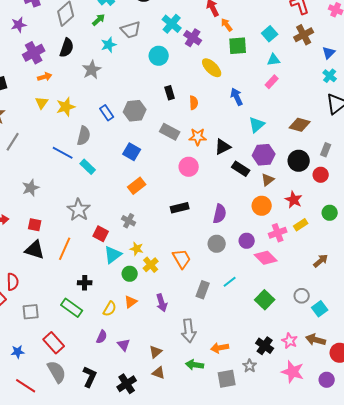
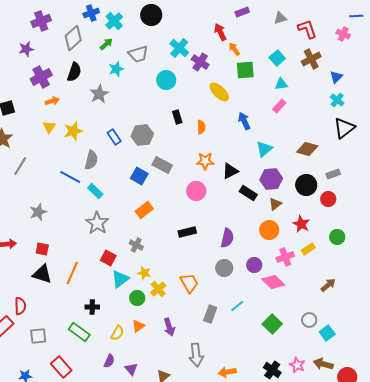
gray rectangle: (170, 132) -> (162, 165), moved
gray rectangle: (326, 150) -> (333, 174), turned 48
gray star: (79, 210) -> (97, 223), moved

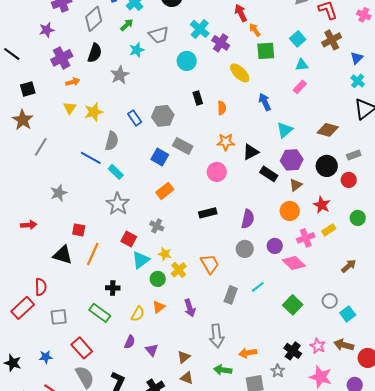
red square: (42, 249) -> (79, 230), moved

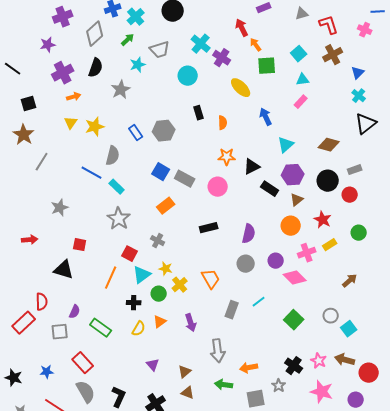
gray rectangle: (183, 146) -> (185, 179), moved
orange line: (93, 254) -> (111, 278), moved
black cross: (113, 288) -> (134, 303), moved
purple semicircle: (130, 342) -> (75, 312), moved

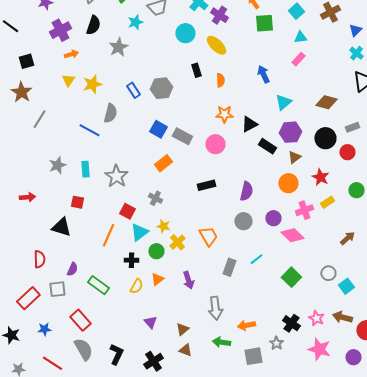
yellow ellipse: (241, 88) -> (216, 45), moved
cyan rectangle: (117, 187) -> (85, 169), moved, turned 42
red rectangle: (24, 323) -> (28, 298), moved

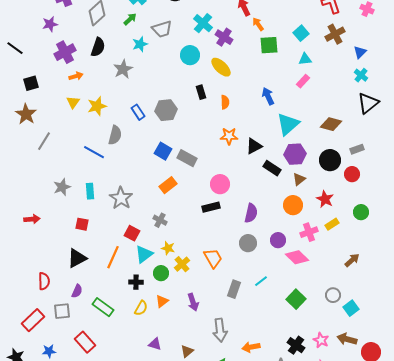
cyan triangle: (283, 102) -> (288, 124), size x1.4
pink circle: (215, 144) -> (220, 184), moved
black triangle: (61, 227) -> (77, 258), moved, turned -45
purple triangle: (150, 322) -> (155, 344), turned -32

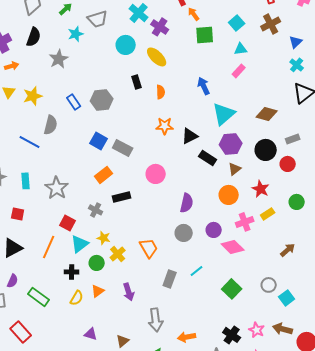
black rectangle: (211, 207) -> (122, 197), moved

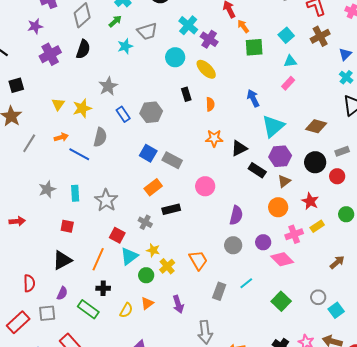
gray star: (59, 59) -> (108, 86), moved
orange arrow: (12, 66) -> (61, 137), moved
black cross: (72, 272) -> (103, 288), moved

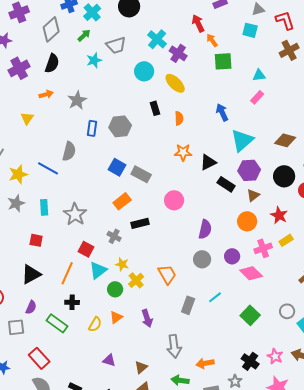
cyan square: (286, 35) -> (250, 30), moved, turned -35
yellow star: (82, 108) -> (18, 174), moved
blue rectangle: (123, 114) -> (92, 128), turned 42
orange arrow: (61, 137) -> (46, 94), moved

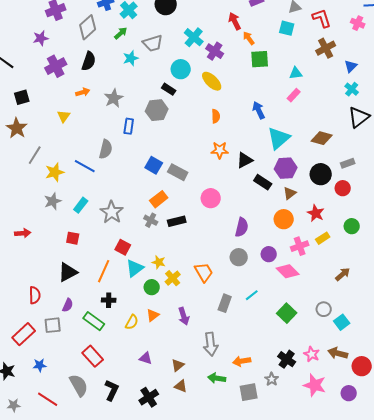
black rectangle: (155, 108) -> (169, 89), moved, turned -40
gray hexagon: (120, 126) -> (157, 110), moved
cyan rectangle: (44, 207) -> (81, 205), turned 42
gray cross: (114, 236) -> (151, 220), moved
red rectangle: (39, 358) -> (93, 356), moved

